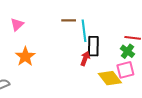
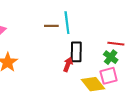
cyan line: (84, 31) -> (67, 23), moved

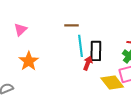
cyan line: (67, 23) -> (81, 46), moved

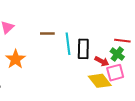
brown line: (71, 25) -> (47, 34), moved
red arrow: (88, 63) -> (102, 61), moved, turned 96

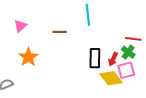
cyan line: (68, 44) -> (88, 15), moved
black rectangle: (83, 49) -> (95, 58), moved
red arrow: (102, 61) -> (113, 59), turned 88

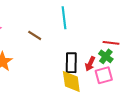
brown line: (60, 32) -> (35, 35), turned 32
yellow diamond: (111, 78) -> (71, 82), moved, turned 30

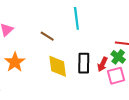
yellow diamond: (71, 82) -> (58, 66), moved

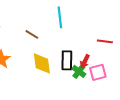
green cross: (118, 57) -> (79, 71), moved

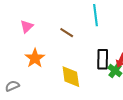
yellow diamond: (42, 63) -> (71, 77), moved

